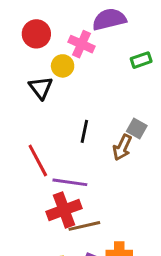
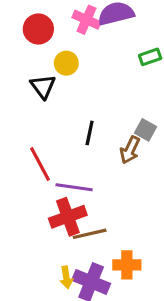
pink cross: (81, 44) -> (86, 20), moved

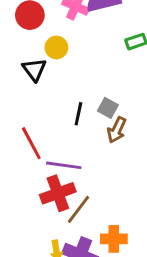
gray square: (145, 130) -> (108, 108), moved
brown line: (90, 234) -> (78, 209), turned -40

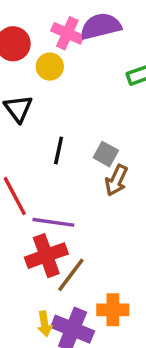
yellow circle: (56, 47) -> (50, 67), moved
black line: (78, 114) -> (59, 151), moved

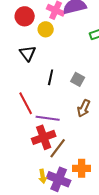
brown arrow: (116, 180) -> (84, 108), moved

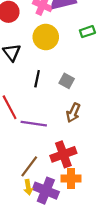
yellow circle: (46, 29) -> (46, 37), moved, size x1.5
red cross: (44, 137) -> (63, 154), moved
brown line: (58, 148) -> (29, 166), moved

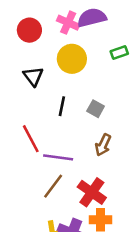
red cross: (63, 154) -> (92, 192), turned -35
brown line: (29, 166) -> (53, 186), moved

